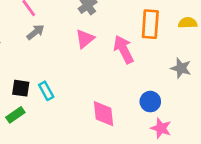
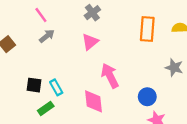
pink arrow: (124, 49) -> (110, 76), moved
pink diamond: (104, 114) -> (94, 101), moved
green rectangle: (15, 115) -> (46, 108), moved

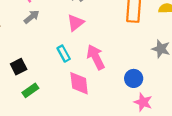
black square: (34, 85) -> (19, 67), turned -35
cyan rectangle: (56, 87) -> (64, 54), moved

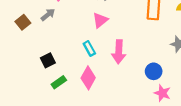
gray arrow: (32, 17) -> (48, 15), moved
pink arrow: (96, 57) -> (119, 52), turned -150
pink diamond: (79, 83) -> (88, 78), moved, turned 35

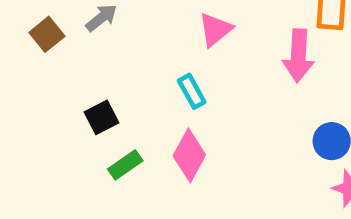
pink arrow: (119, 52) -> (298, 56), moved

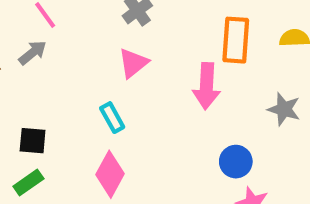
black square: (101, 117) -> (33, 141), turned 32
green rectangle: (125, 165) -> (28, 183), moved

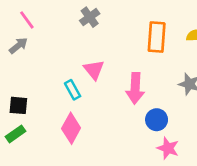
pink triangle: (133, 63) -> (94, 70), moved, turned -30
pink arrow: (206, 86) -> (135, 88), moved

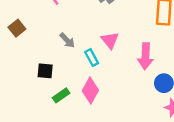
gray arrow: (18, 46) -> (67, 40), moved, turned 84
green rectangle: (16, 134) -> (61, 95), moved

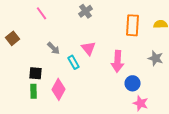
pink diamond: (90, 91) -> (58, 89), moved
green rectangle: (61, 95) -> (34, 91), moved, turned -56

